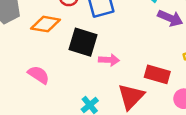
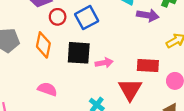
orange diamond: (46, 24) -> (43, 45), turned -75

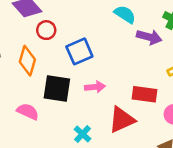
blue square: (87, 18) -> (79, 51), moved
black square: (79, 53) -> (57, 88), moved
red triangle: (130, 89) -> (122, 120), turned 30

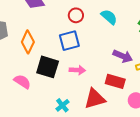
red circle: (46, 30) -> (76, 15), moved
purple arrow: (149, 37) -> (123, 56), moved

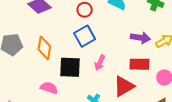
pink arrow: (77, 70) -> (100, 63), turned 126

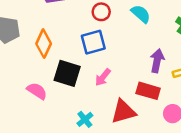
purple arrow: (140, 38) -> (157, 61), turned -102

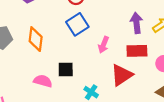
black square: (67, 73) -> (66, 70), moved, size x0.7
pink arrow: (103, 77) -> (104, 45), moved

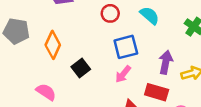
blue square: (77, 24) -> (126, 47), moved
black square: (66, 70) -> (81, 68), moved, turned 35

